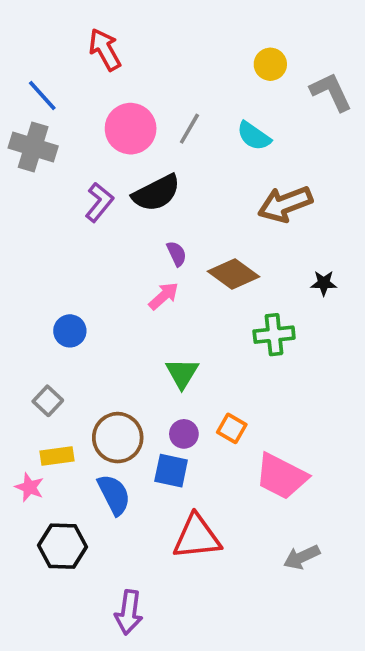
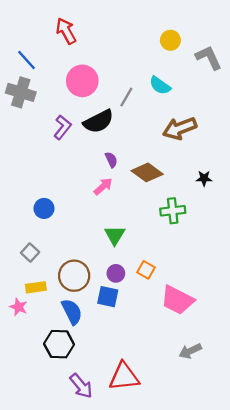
gray line: (189, 129) -> (126, 97), moved
red triangle: (197, 537) -> (124, 377), moved
black hexagon: (63, 546) -> (59, 344), moved
purple arrow: (129, 612) -> (81, 386), turned -48

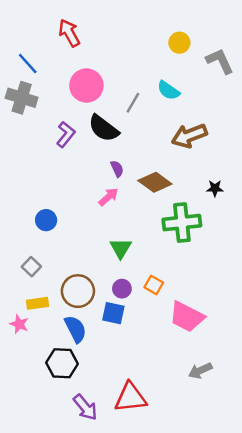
black semicircle: (98, 121) -> (104, 128), turned 64
green cross: (173, 211) -> (182, 223), size x1.4

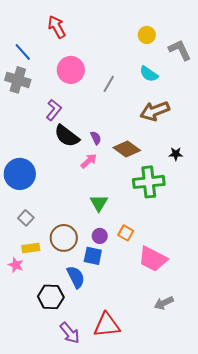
cyan semicircle: (168, 90) -> (149, 74), moved
black semicircle: (104, 128) -> (67, 136), moved
blue circle: (46, 220) -> (20, 174), moved, size x1.8
blue semicircle: (75, 329) -> (76, 277), moved

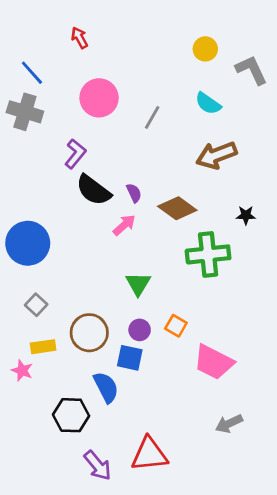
red arrow: (57, 27) -> (79, 38), size x0.7

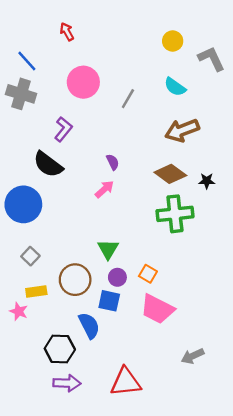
black semicircle: (93, 190) -> (48, 164), moved
brown diamond: (177, 208) -> (170, 174), moved
green triangle: (138, 284) -> (108, 249), moved
pink trapezoid: (214, 362) -> (157, 309), moved
purple arrow: (98, 466) -> (67, 383), moved, turned -48

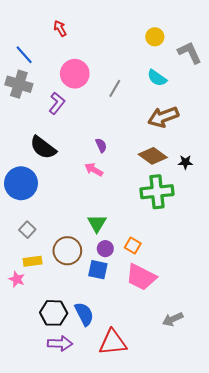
purple L-shape: (63, 129) -> (57, 103), moved
pink arrow: (104, 189) -> (94, 170), turned -108
blue semicircle: (89, 325) -> (84, 314), moved

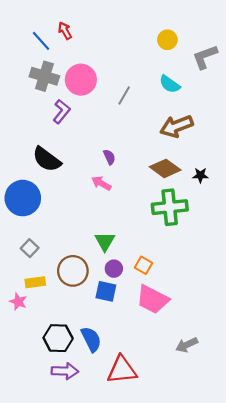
gray L-shape: (190, 53) -> (205, 57), turned -85
blue line: (24, 55) -> (41, 41), moved
gray cross: (19, 84) -> (44, 76), moved

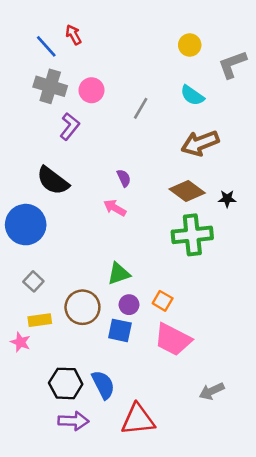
pink circle: (81, 80) -> (92, 90), size x0.7
green triangle: (105, 241) -> (119, 274), turned 40

